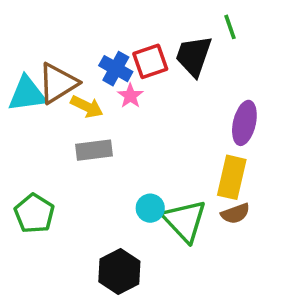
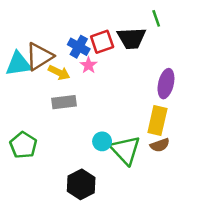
black trapezoid: (194, 56) -> (132, 38), turned -112

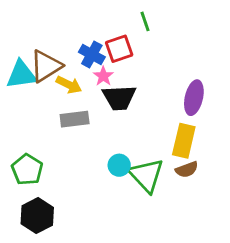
green line: (156, 18) -> (145, 21), moved
black trapezoid: (132, 38) -> (119, 98), moved
black hexagon: (81, 184) -> (37, 216), moved

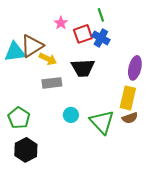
blue cross: (92, 55) -> (101, 38), moved
pink star: (103, 76) -> (61, 23), moved
cyan circle: (119, 165) -> (71, 115), moved

